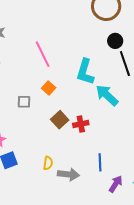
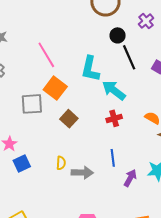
orange square: (49, 88) -> (55, 88), size x1.6
gray square: (24, 102) -> (32, 104), size x1.6
red cross: (81, 124) -> (114, 118), moved

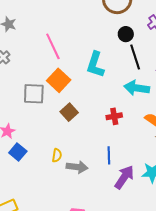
cyan arrow: (114, 90) -> (137, 88), moved, turned -35
blue square: (22, 164) -> (18, 152), turned -30
purple arrow: (130, 178) -> (124, 177), size x1.4

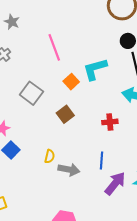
cyan L-shape: (95, 65) -> (95, 69), turned 52
orange square: (59, 80) -> (71, 82), moved, size x0.7
gray square: (34, 94) -> (31, 93), turned 30

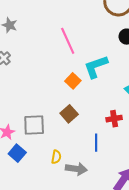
pink line: (54, 47) -> (68, 41), moved
gray square: (31, 93) -> (34, 125), moved, turned -35
blue line: (101, 161) -> (96, 143), moved

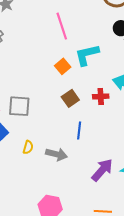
brown square: (69, 114) -> (70, 98), moved
red cross: (114, 119) -> (101, 96), moved
yellow semicircle: (56, 157) -> (28, 147), moved

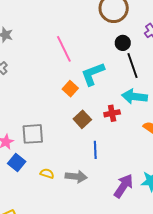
yellow semicircle: (28, 147) -> (47, 173), turned -80

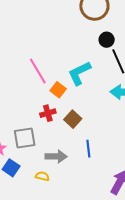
pink line: (64, 49) -> (38, 71), moved
red cross: (112, 113) -> (48, 113), moved
gray arrow: (76, 177) -> (56, 156), moved

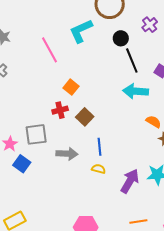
pink line: (38, 71) -> (50, 50), moved
cyan L-shape: (79, 73) -> (81, 31), moved
yellow semicircle: (42, 176) -> (99, 169), moved

